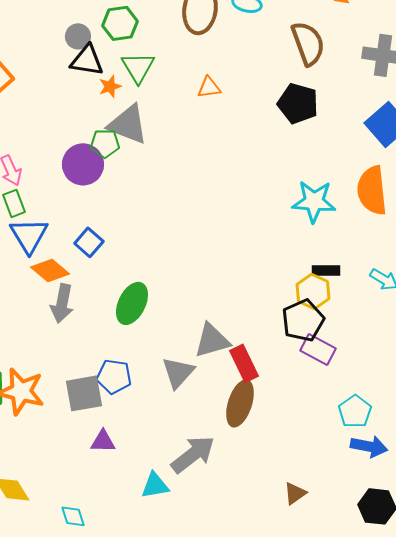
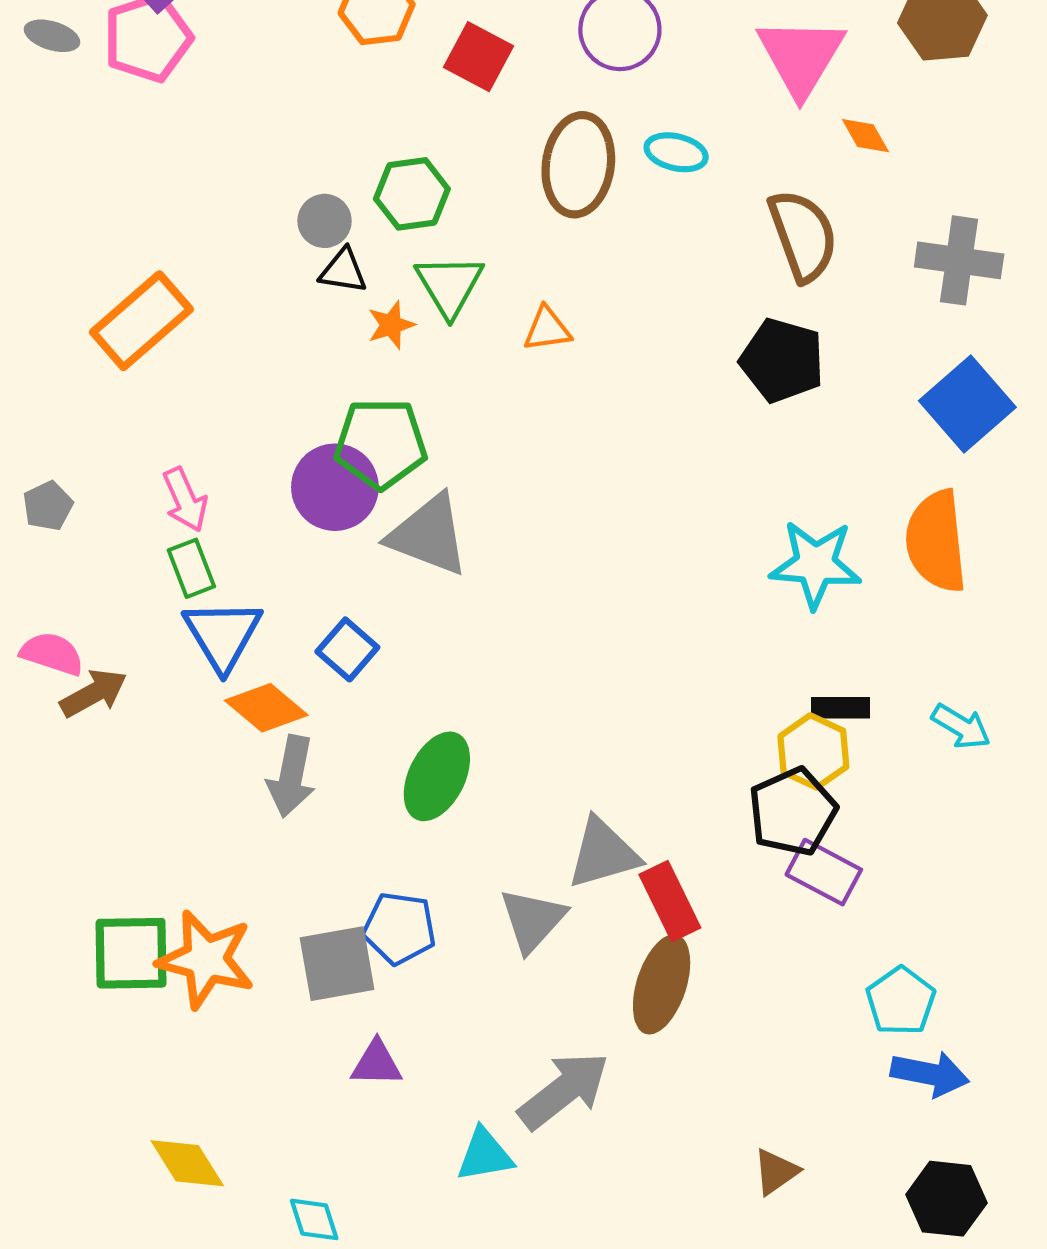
black triangle: (87, 60) -> (343, 271), size x0.7
orange triangle: (209, 87) -> (547, 329), moved
gray triangle: (128, 124) -> (429, 535), moved
green pentagon: (105, 143) -> (381, 444), size x1.5

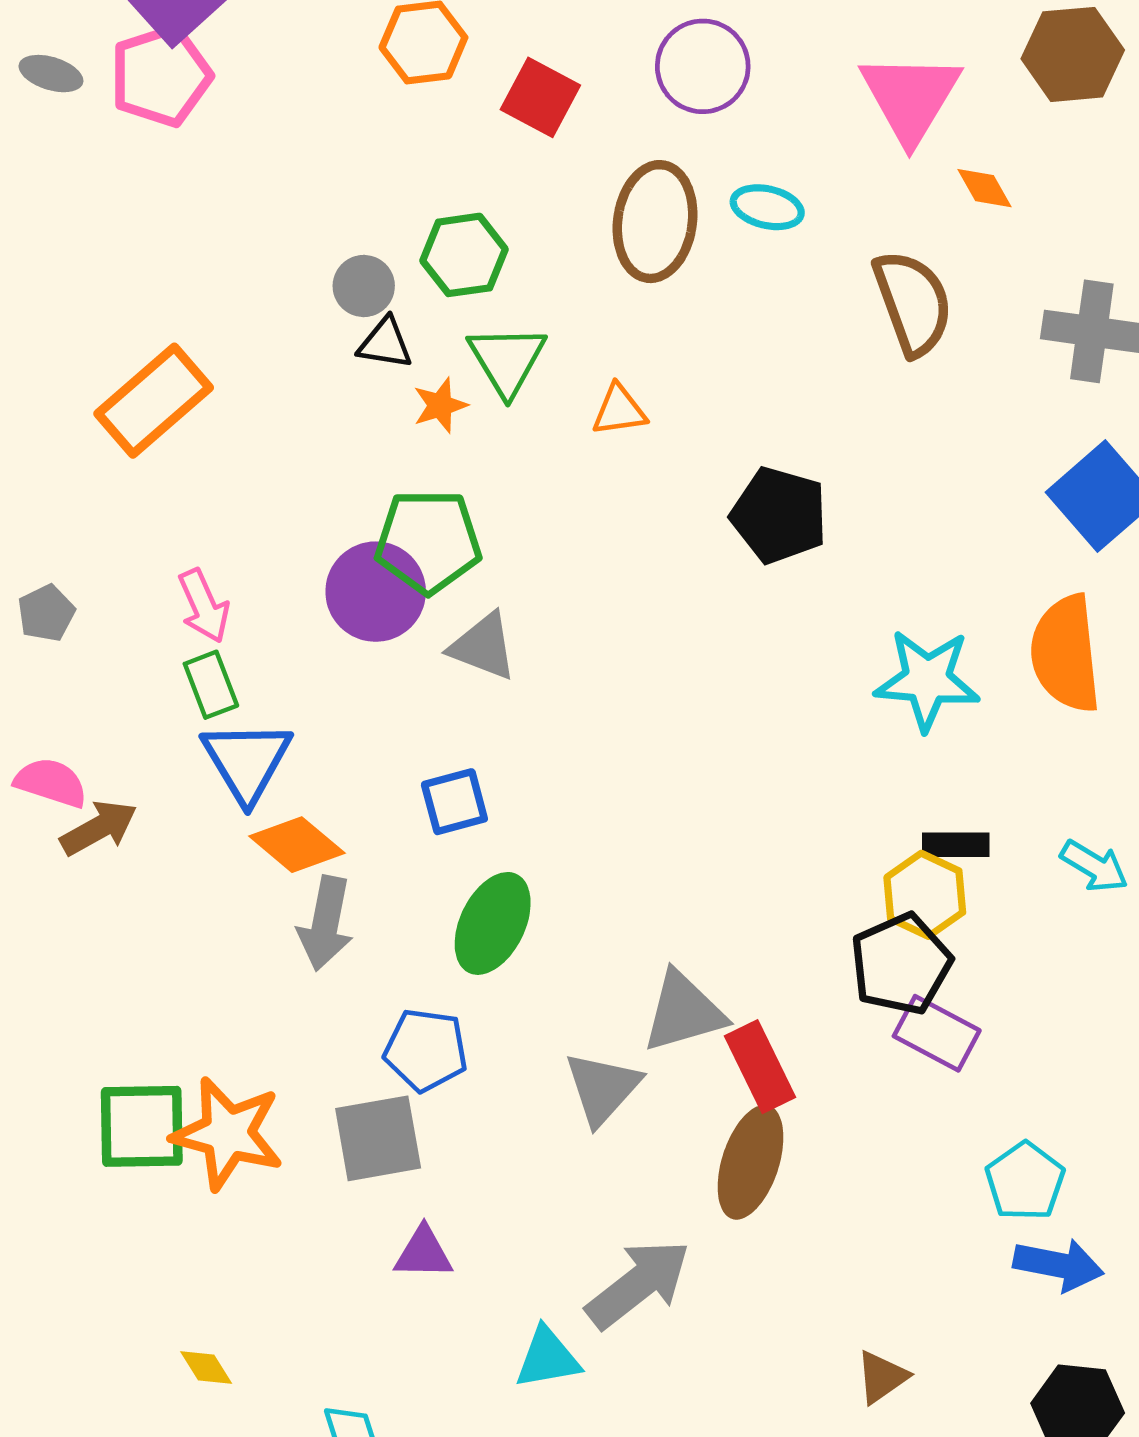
black pentagon: (782, 360) -> (779, 515), moved
gray triangle: (429, 535) -> (483, 646), size x0.7
blue square: (347, 649) -> (454, 802), moved, turned 34
blue pentagon: (399, 928) -> (426, 1050), moved
yellow diamond: (187, 1163) -> (206, 1367), size x0.6

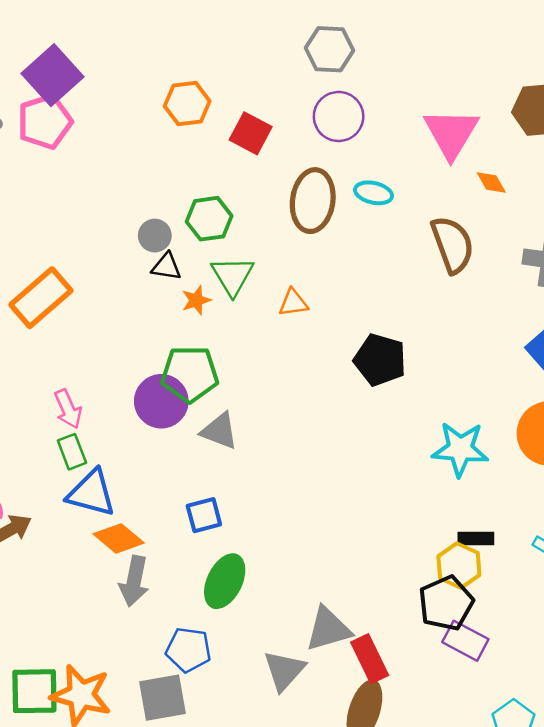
blue triangle: (247, 761) -> (91, 493), turned -44

